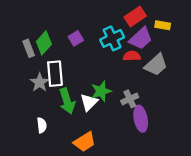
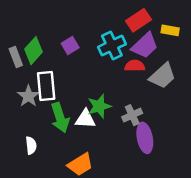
white triangle: (89, 102) -> (85, 119), turned 48

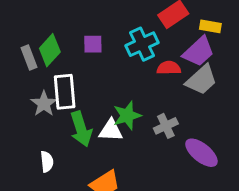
purple square: (70, 46) -> (93, 44), turned 30
purple trapezoid: (145, 46) -> (198, 52), moved
purple ellipse: (145, 138) -> (201, 153), moved, turned -40

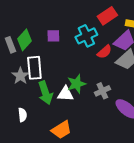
red semicircle: (169, 68) -> (104, 52), turned 140

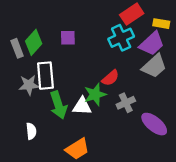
cyan cross: (86, 36) -> (121, 38), moved
red semicircle: (104, 52) -> (110, 78), moved
gray star: (20, 76) -> (29, 85), turned 30

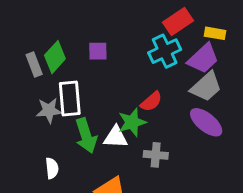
gray cross: (126, 103) -> (156, 155), moved, turned 30
purple ellipse: (154, 124) -> (206, 122), moved

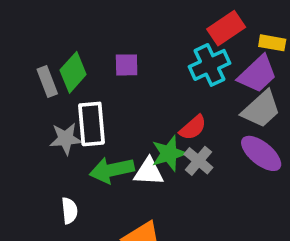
green arrow: (86, 136) -> (112, 170), turned 96
gray cross: (156, 155) -> (198, 161), moved, turned 35

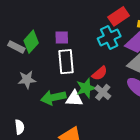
gray rectangle: (47, 82) -> (16, 47), turned -42
white rectangle: (92, 124) -> (66, 62), moved
white semicircle: (69, 211) -> (20, 127), moved

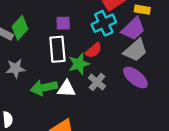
purple square: (62, 37) -> (63, 23), moved
red semicircle: (100, 73) -> (94, 50), moved
green star: (86, 88) -> (79, 64), moved

